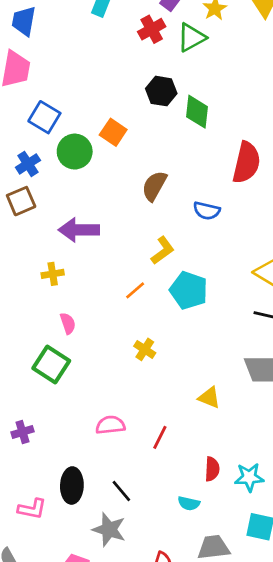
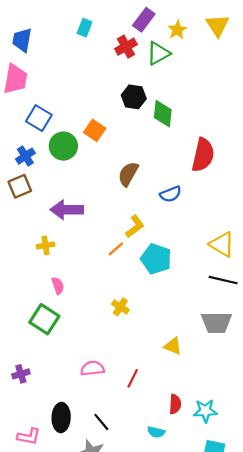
blue semicircle: (207, 211) -> (171, 194), turned -35
orange line: (135, 290) -> (116, 249), moved

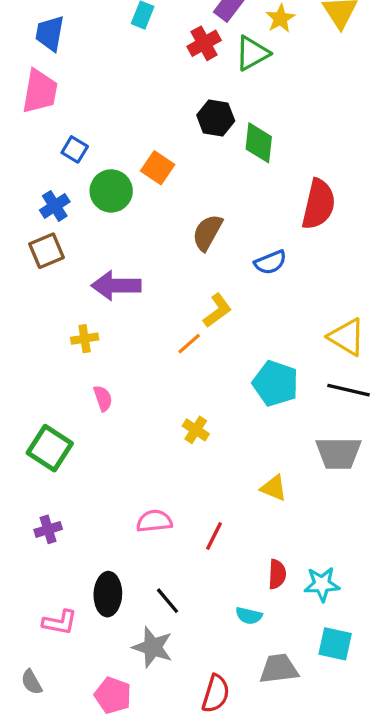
blue square: (39, 118) -> (75, 149), size x0.7
cyan pentagon: (156, 259) -> (275, 383), moved
green square: (44, 319) -> (50, 448), moved

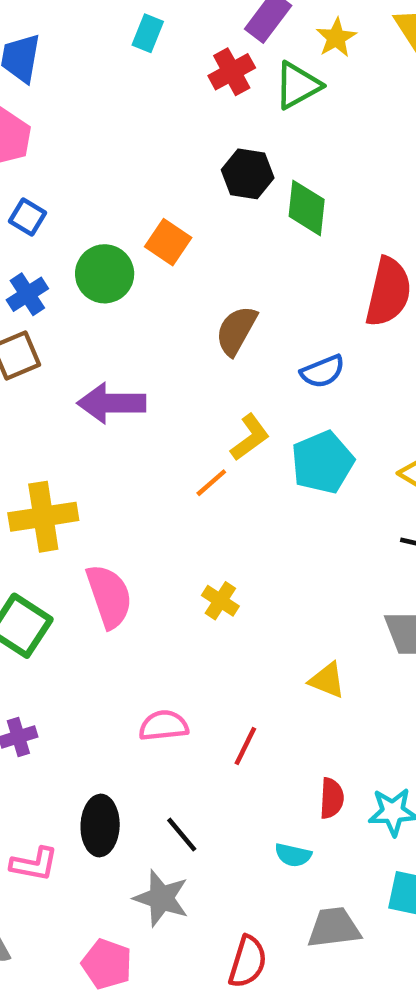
blue square: (75, 149) -> (27, 217), moved
yellow cross: (85, 339) -> (43, 517), moved, size x1.8
cyan pentagon: (275, 383) -> (323, 462), moved, turned 30
pink semicircle: (103, 398) -> (109, 596), moved, size x1.8

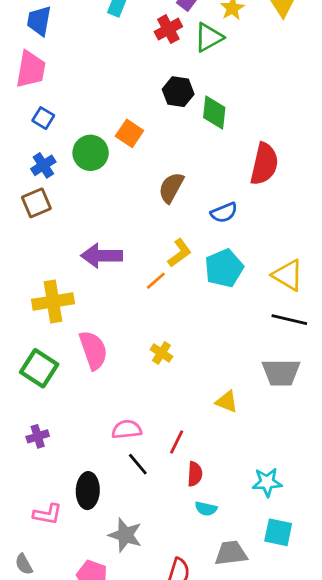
purple arrow: (111, 403) -> (102, 256), moved
red semicircle: (332, 798) -> (195, 474), moved
black line: (182, 835) -> (138, 464), moved

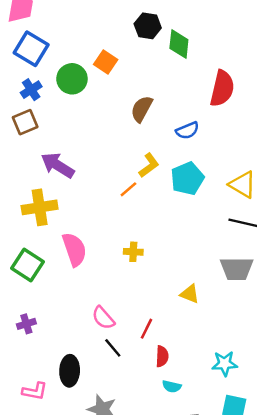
blue square: (43, 118) -> (31, 49), size x1.8
purple arrow: (102, 256) -> (58, 165), moved, turned 32
yellow cross: (161, 353) -> (133, 252), turned -30
pink semicircle: (127, 429) -> (103, 318), turned -125

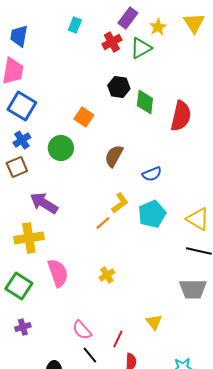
green circle: (72, 79) -> (61, 148), moved
red semicircle: (222, 88) -> (181, 116), moved
yellow cross: (133, 252) -> (107, 275), turned -35
yellow triangle: (190, 294) -> (154, 322), moved, turned 30
purple cross: (26, 324) -> (23, 327), moved

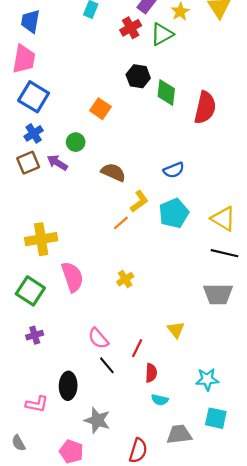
green circle: (61, 148) -> (76, 142), size x0.7
brown semicircle: (114, 156) -> (113, 172), moved, turned 85
purple arrow: (44, 203) -> (57, 163), moved, size x0.7

